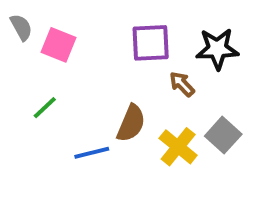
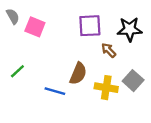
green line: (45, 108) -> (17, 71), moved
yellow cross: (178, 147) -> (106, 88), turned -30
blue line: (92, 153) -> (55, 91), turned 30

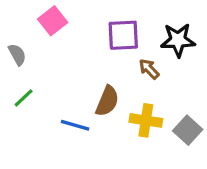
gray semicircle: (13, 16) -> (17, 55), moved
pink square: (35, 27) -> (53, 21), moved, turned 30
gray square: (133, 81) -> (188, 130), moved

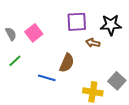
pink square: (53, 21) -> (34, 33), moved
brown arrow: (149, 69) -> (93, 43), turned -32
yellow cross: (146, 120) -> (93, 92), moved

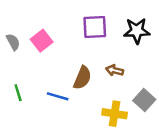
brown arrow: (93, 43) -> (115, 70), moved
green line: (15, 61) -> (18, 93), moved, turned -64

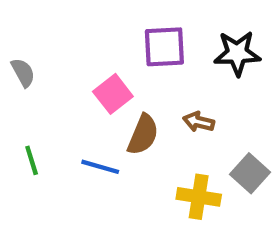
pink square: (42, 41) -> (113, 94), moved

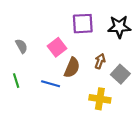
gray semicircle: (23, 73) -> (21, 46), moved
brown arrow: (199, 122) -> (100, 61), turned 96
gray square: (250, 173) -> (120, 74), moved

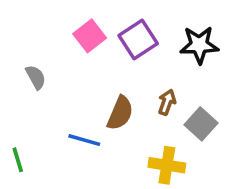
purple square: (83, 24) -> (138, 39), turned -30
pink square: (57, 47) -> (90, 36), moved
green line: (16, 81) -> (18, 160), moved

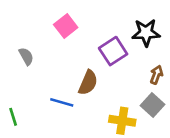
purple square: (138, 39) -> (113, 51), moved
brown arrow: (167, 102) -> (156, 75), moved
gray square: (201, 124) -> (153, 105), moved

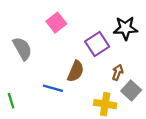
gray semicircle: (26, 56) -> (22, 49), size x1.5
brown arrow: (156, 75) -> (118, 72), moved

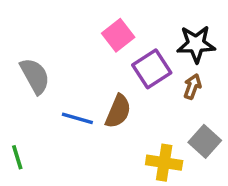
pink square: (56, 23) -> (118, 35), moved
brown arrow: (118, 72) -> (192, 87), moved
blue line: (53, 88) -> (77, 118), moved

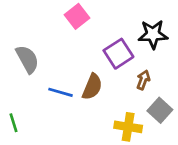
pink square: (118, 35) -> (77, 16), moved
brown arrow: (192, 87) -> (143, 80), moved

